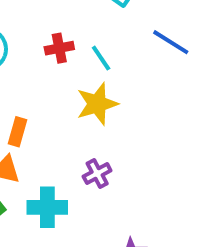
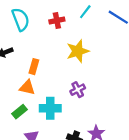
cyan line: (101, 58) -> (85, 12), moved, turned 72

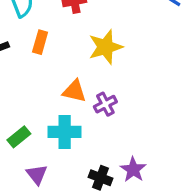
orange rectangle: (34, 67) -> (40, 42), moved
orange triangle: (27, 87) -> (74, 91), moved

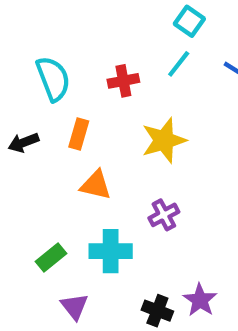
orange triangle: (74, 91) -> (96, 185), moved

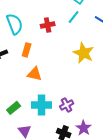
yellow star: (164, 140) -> (84, 53), moved, turned -30
purple cross: (164, 215) -> (67, 105), moved

